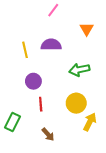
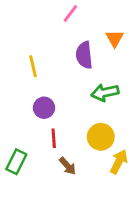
purple semicircle: (51, 45) -> (84, 55), moved, turned -96
brown arrow: (48, 134) -> (68, 166), moved

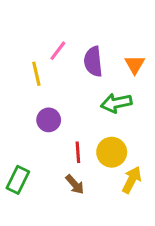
pink line: (70, 14) -> (58, 51), moved
orange triangle: (115, 38) -> (135, 65), moved
red line: (54, 138) -> (78, 152), moved

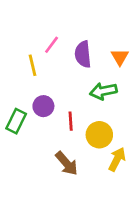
red line: (78, 152) -> (71, 121), moved
green rectangle: (18, 180) -> (16, 121), moved
brown arrow: (75, 184) -> (67, 163), size x1.4

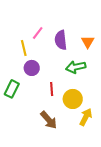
purple circle: (43, 106) -> (32, 68), moved

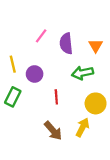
yellow line: (24, 48) -> (13, 64), moved
yellow circle: (73, 99) -> (96, 103), moved
yellow arrow: (86, 117) -> (82, 127), moved

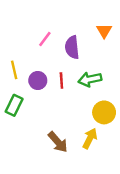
orange triangle: (96, 46) -> (104, 31), moved
red line: (56, 97) -> (61, 80), moved

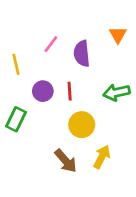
yellow line: (14, 70) -> (16, 64), moved
green arrow: (90, 79) -> (117, 92), moved
yellow circle: (104, 112) -> (82, 125), moved

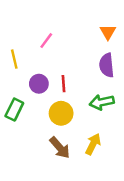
purple semicircle: (82, 54) -> (107, 65), moved
green arrow: (117, 92) -> (102, 102), moved
yellow circle: (82, 125) -> (61, 113), moved

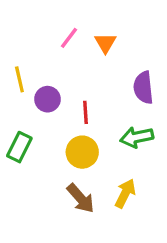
orange triangle: (108, 32) -> (105, 43), moved
pink line: (46, 41) -> (69, 38), moved
purple circle: (39, 84) -> (48, 99), moved

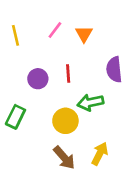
yellow line: (19, 79) -> (15, 35), moved
red line: (86, 112) -> (68, 73), moved
green arrow: (137, 137) -> (90, 102), moved

